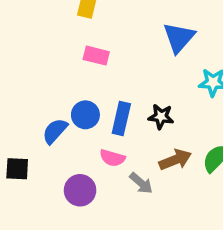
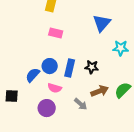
pink semicircle: (112, 158) -> (55, 88), moved

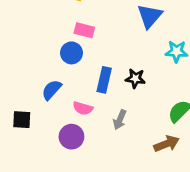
blue circle: (50, 66) -> (71, 53), moved
brown arrow: (100, 91) -> (167, 144), moved
gray arrow: (81, 104) -> (120, 120), moved, turned 72

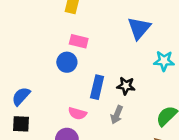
blue semicircle: (52, 90) -> (21, 96), moved
gray arrow: (120, 120) -> (117, 115), moved

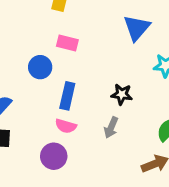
blue circle: (67, 62) -> (40, 67), moved
blue rectangle: (97, 87) -> (67, 96), moved

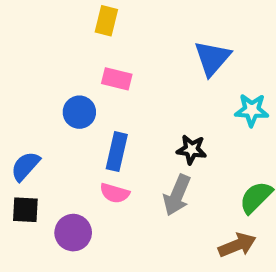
gray arrow: (111, 128) -> (177, 195), size x1.4
purple circle: (54, 156) -> (73, 233), moved

